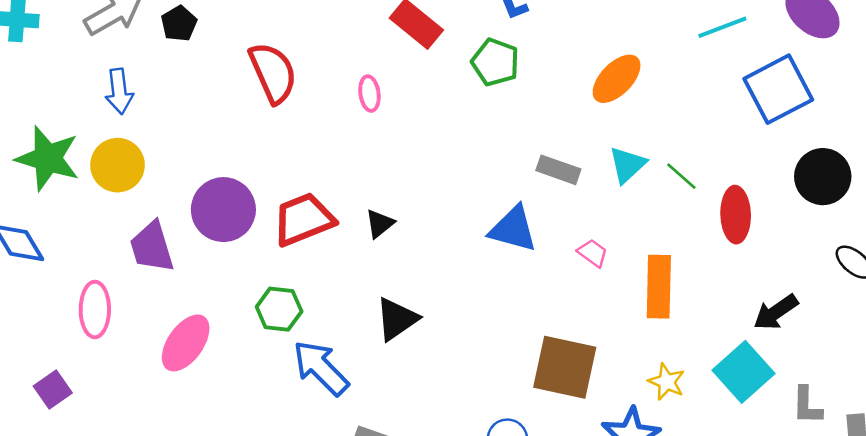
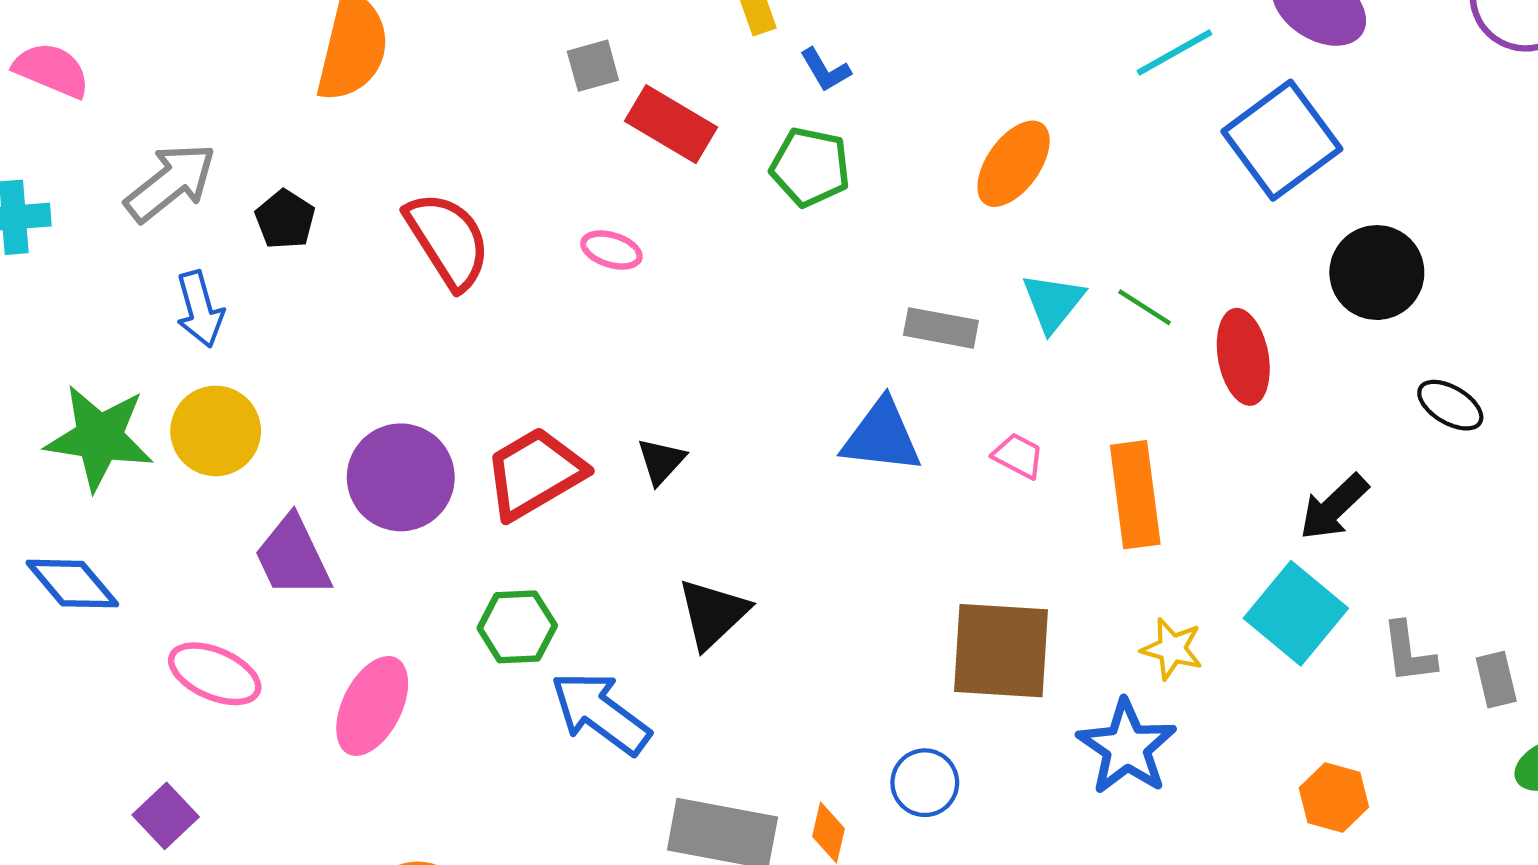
black pentagon: (179, 24) -> (285, 219), moved
pink ellipse: (369, 94) -> (611, 250), turned -56
pink ellipse: (95, 309) -> (215, 674), turned -58

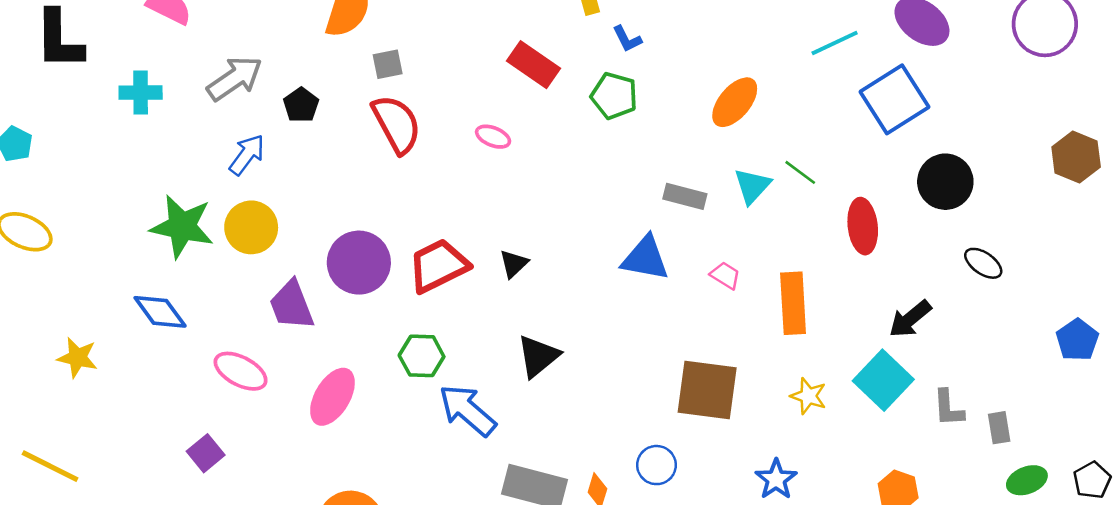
gray square: (593, 66) -> (388, 64), moved
green line: (1145, 307) -> (800, 172), moved
blue arrow: (200, 309) -> (247, 155), turned -132
blue star: (1127, 747) -> (776, 479), moved, size x0.7

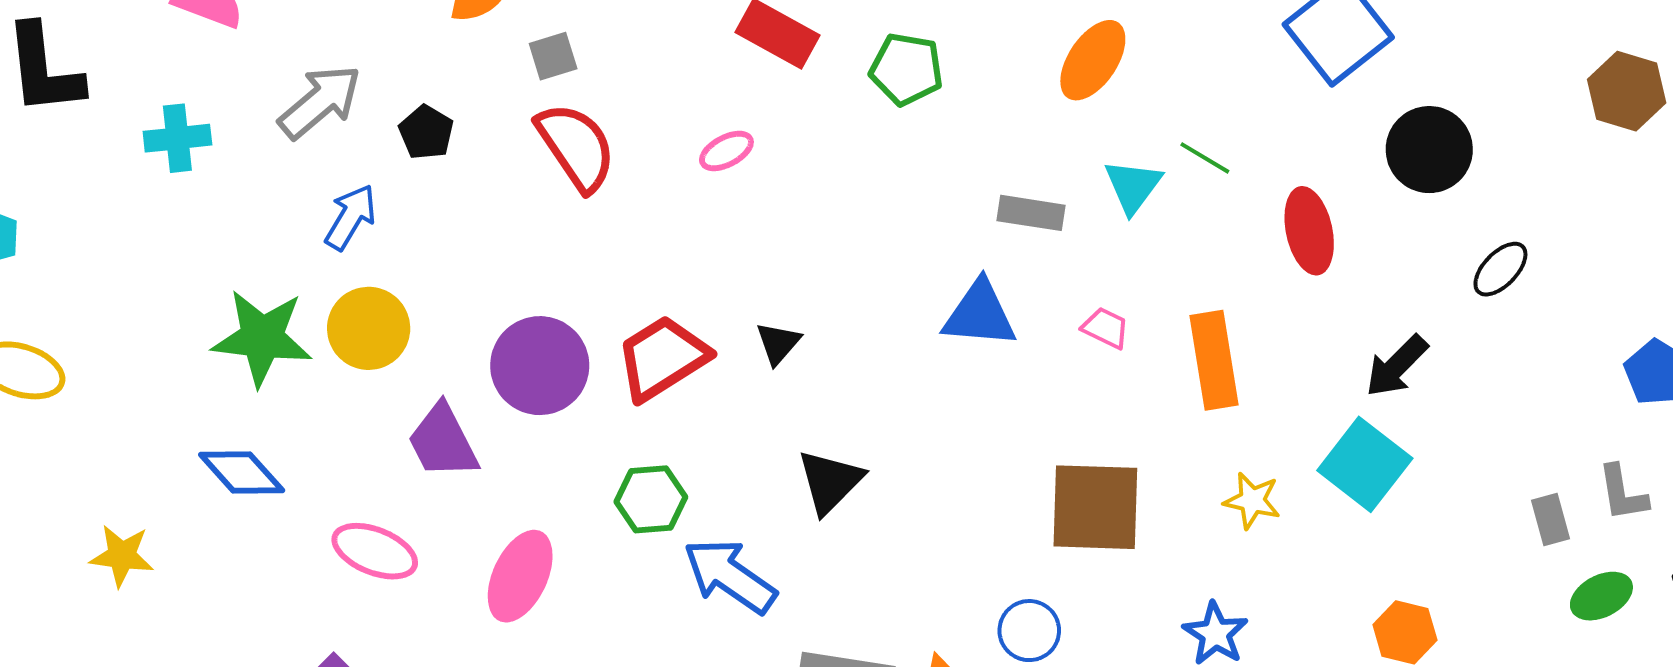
pink ellipse: (493, 137) -> (726, 151), turned -44
black ellipse: (983, 263) -> (1500, 269), turned -75
gray L-shape: (948, 408) -> (1623, 493), moved

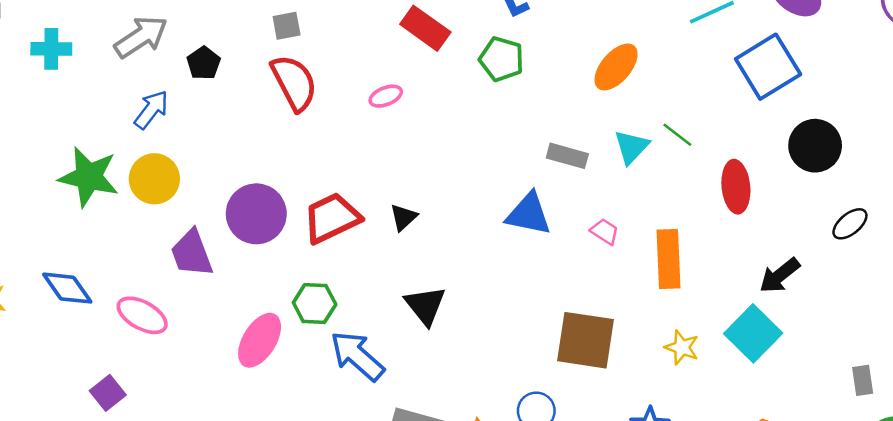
blue diamond: (242, 472) -> (67, 288), moved
black triangle: (830, 482) -> (425, 305), turned -30
pink ellipse: (520, 576) -> (260, 340), moved

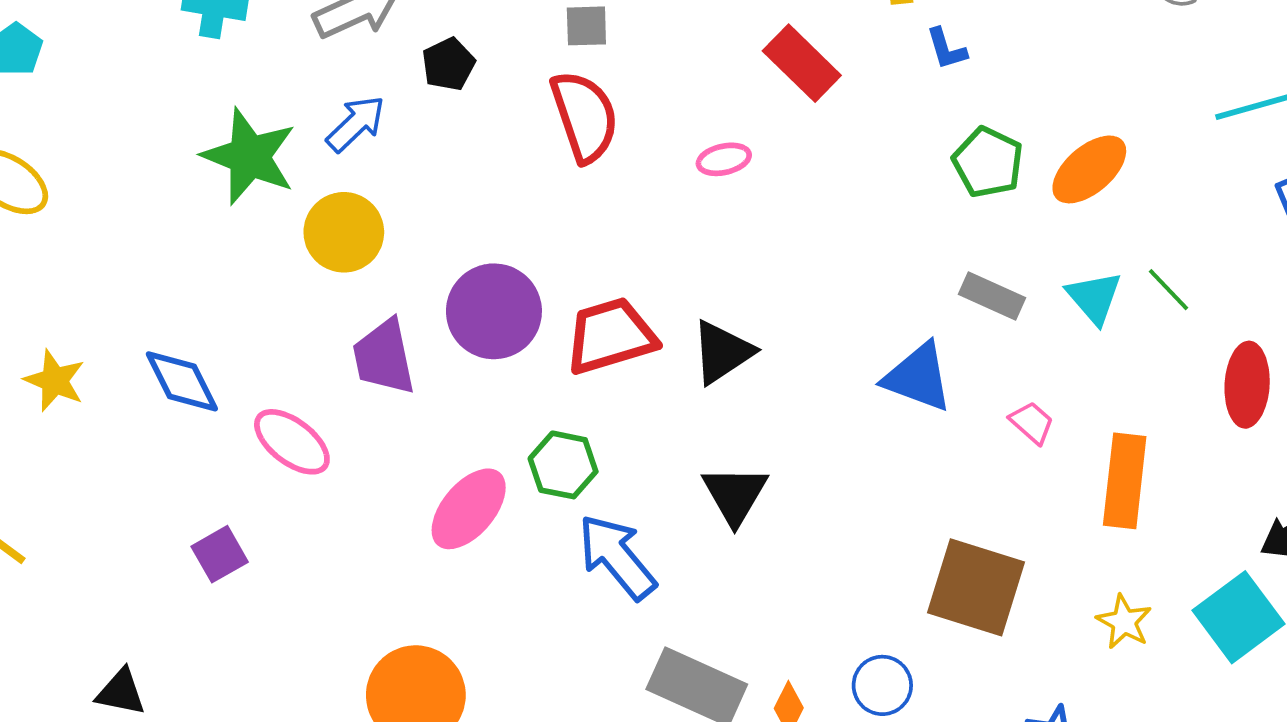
green pentagon: (502, 59) -> (988, 162), moved
cyan triangle: (631, 147) -> (1094, 297), turned -33
green star: (89, 177) -> (249, 156), moved
black triangle: (403, 217) -> (722, 352), size x1.5

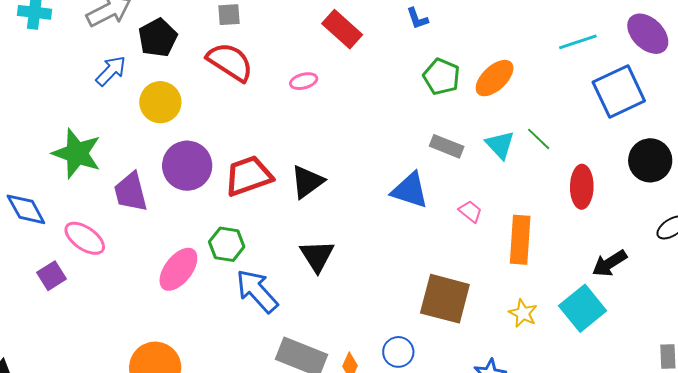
black pentagon: (448, 64) -> (158, 38), size x1.4
red semicircle: (585, 116) -> (230, 62), turned -36
green star: (249, 156) -> (77, 153), moved
yellow circle: (344, 232) -> (160, 102), moved
purple square: (220, 554) -> (51, 276), moved

